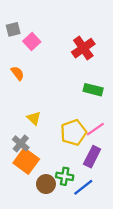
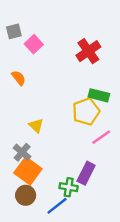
yellow pentagon: (73, 132) -> (86, 112), moved
purple rectangle: (92, 157) -> (86, 173), moved
brown circle: (46, 184) -> (26, 195), moved
blue line: (83, 187) -> (57, 206), moved

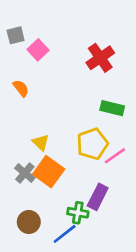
yellow pentagon: (86, 112) -> (92, 144), moved
orange square: (28, 171) -> (49, 172), moved

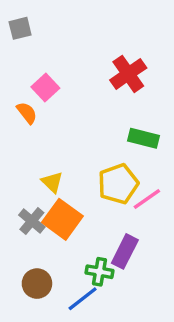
gray square: (16, 35) -> (20, 28), moved
pink square: (38, 50) -> (45, 87), moved

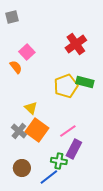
yellow pentagon: (118, 184) -> (66, 86), moved
pink line: (147, 199) -> (68, 131), moved

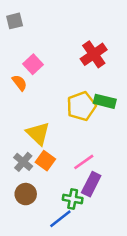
yellow triangle: (31, 108) -> (38, 133), size x1.5
orange square: (37, 130) -> (45, 161), size x0.7
brown circle: (22, 168) -> (26, 194), moved

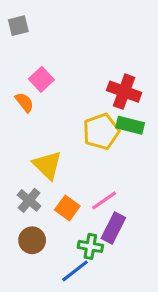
red cross: (94, 54) -> (124, 92), moved, turned -35
orange square: (45, 161) -> (67, 208), moved

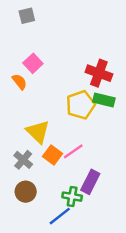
gray square: (18, 26) -> (27, 16), moved
pink line: (104, 200) -> (73, 151), moved
orange square: (67, 208) -> (52, 155), moved

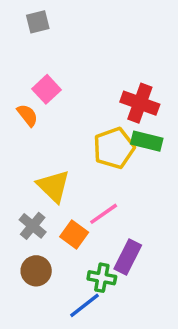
orange square: (52, 155) -> (74, 235), moved

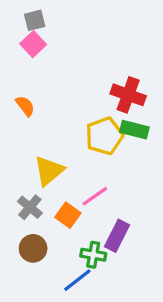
pink square: (46, 89) -> (33, 44), moved
yellow triangle: (53, 186) -> (49, 171), turned 36

